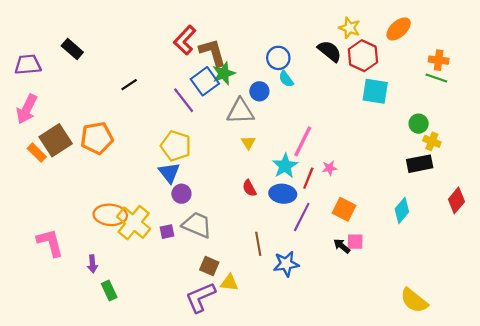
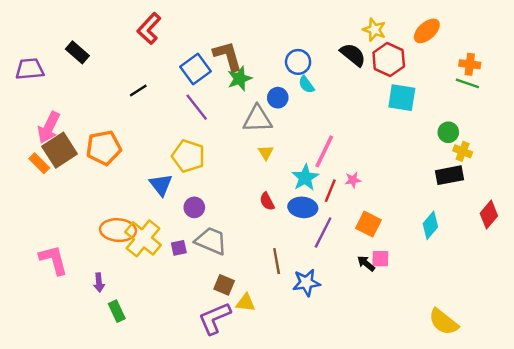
red L-shape: (185, 40) -> (149, 29), moved
blue square: (205, 81) -> (195, 69), moved
pink arrow: (27, 109) -> (49, 127), moved
blue triangle: (169, 173) -> (161, 185), moved

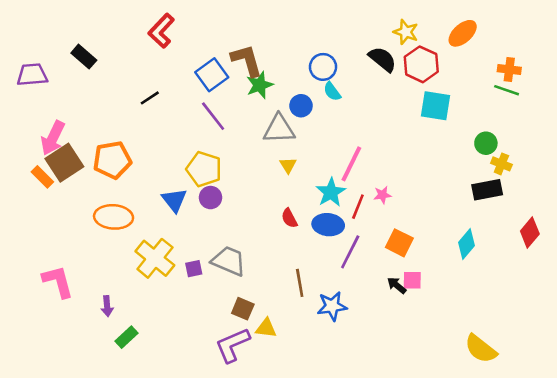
purple circle: (194, 207) -> (211, 198), moved
orange ellipse: (118, 230) -> (114, 217), moved
green rectangle: (117, 311) -> (126, 337), turned 72

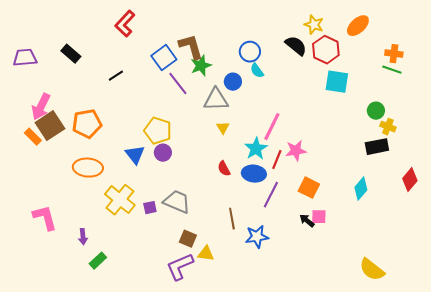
black rectangle: (84, 57) -> (71, 54), moved
purple line: (213, 116) -> (178, 84), moved
pink star: (382, 195) -> (296, 151), size x1.5

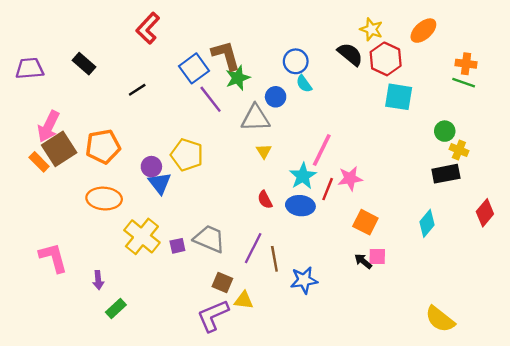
purple circle: (163, 153) -> (151, 167), moved
purple line: (271, 195) -> (253, 248), moved

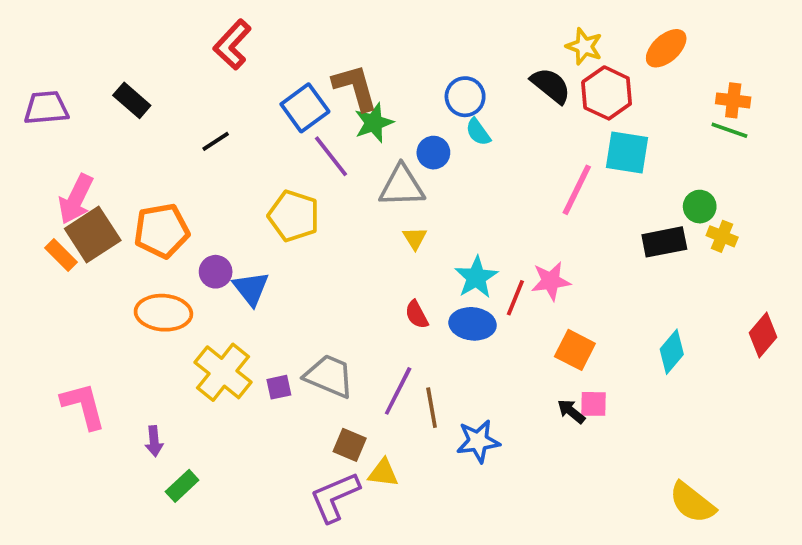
pink line: (322, 150) -> (577, 190), moved
yellow pentagon: (187, 155) -> (294, 216), moved
purple circle: (151, 167) -> (216, 272), moved
black rectangle: (446, 174) -> (664, 242), moved

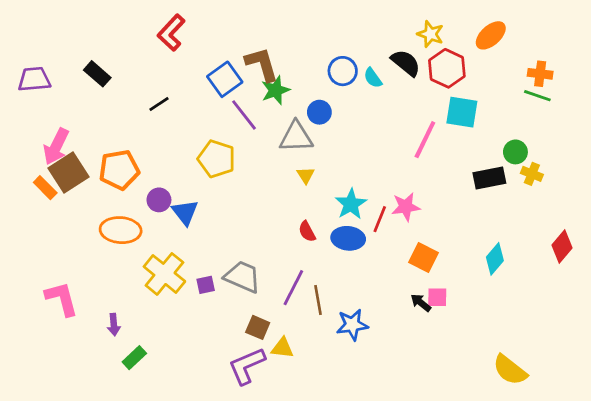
cyan semicircle: (478, 132) -> (373, 78), moved

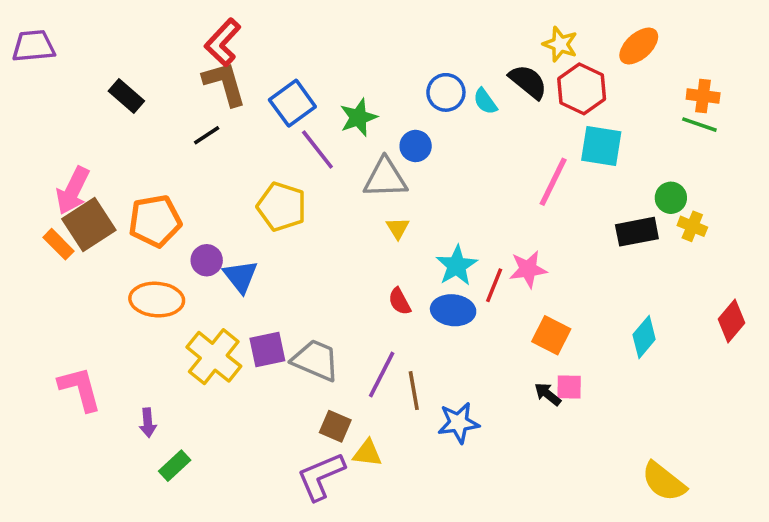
brown L-shape: (262, 64) -> (225, 83), moved
purple trapezoid: (34, 79) -> (34, 46), moved
purple square: (206, 285) -> (267, 350), moved, size x1.5

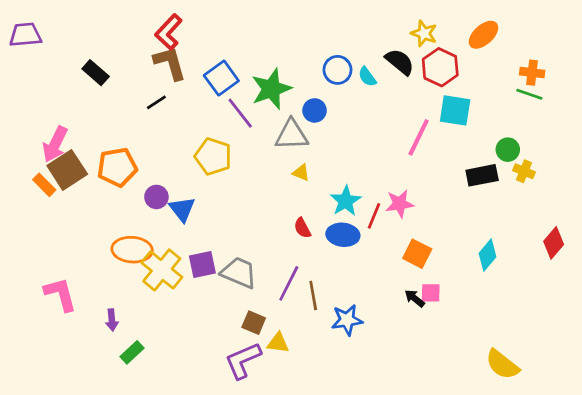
green star: (358, 117) -> (271, 89), size x1.4
yellow triangle: (398, 228) -> (301, 173), turned -36
orange ellipse: (157, 300) -> (132, 250), moved

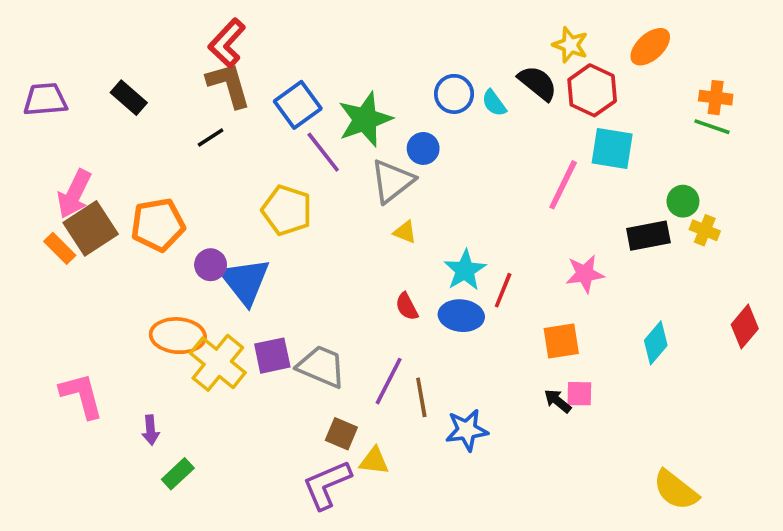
purple trapezoid: (25, 35) -> (45, 99), moved
gray triangle: (292, 135) -> (392, 181), turned -36
pink star: (400, 204) -> (585, 274), moved
blue triangle: (182, 209) -> (245, 281), size x1.4
orange square: (417, 254) -> (561, 341), turned -36

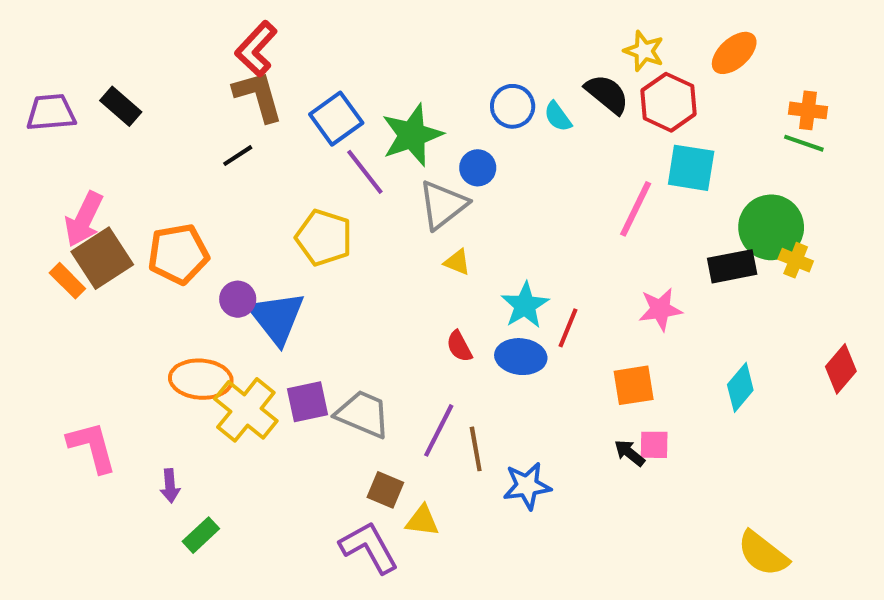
black rectangle: (129, 98) -> (121, 106), moved
green circle: (683, 201) -> (771, 227), size x1.8
purple L-shape: (327, 485) -> (369, 547), turned 84

